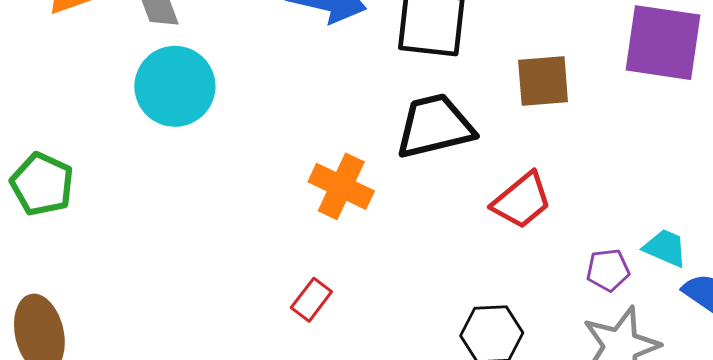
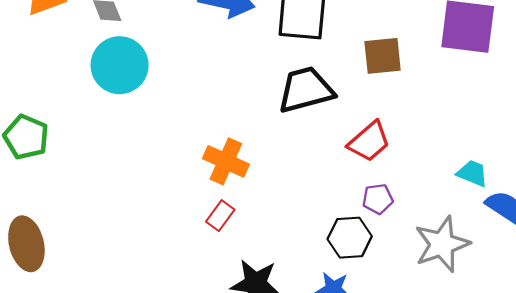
orange cross: (341, 186) -> (226, 161), moved
purple pentagon: (608, 270) -> (378, 199), moved

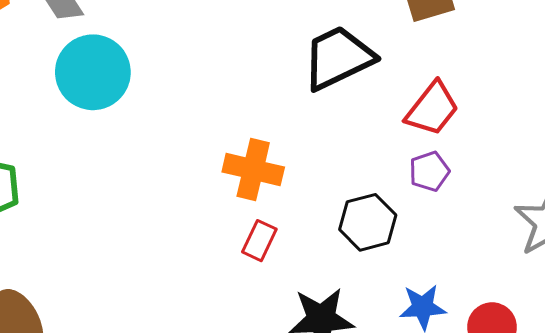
purple pentagon: (378, 199) -> (429, 171), moved
black hexagon: (350, 238) -> (368, 222), moved

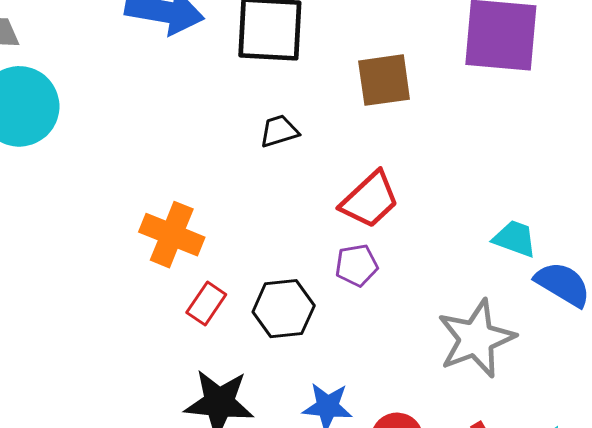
black trapezoid: (338, 58) -> (279, 131), size x0.5
red rectangle: (259, 241) -> (206, 304), moved

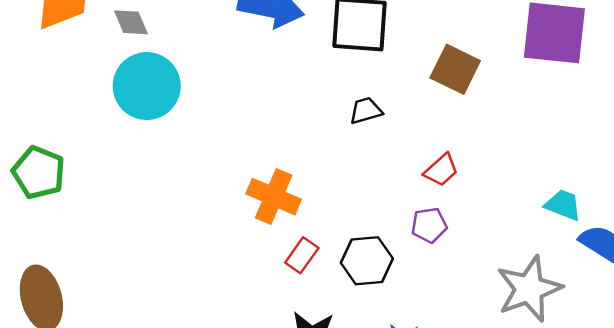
brown square: (384, 80) -> (455, 69), turned 33
red trapezoid: (370, 200) -> (441, 170), size x0.7

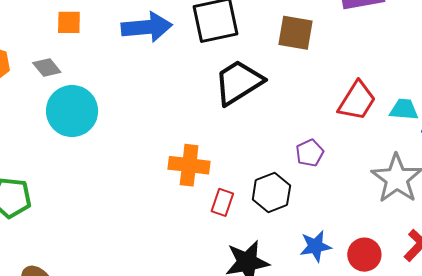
black trapezoid: (366, 111) -> (239, 82), size x2.0
red trapezoid: (441, 170) -> (357, 101), moved, size x1.5

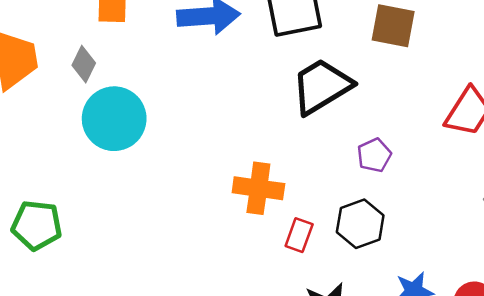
gray diamond: (47, 67) -> (84, 64), turned 64
purple pentagon: (310, 153) -> (374, 155), moved

